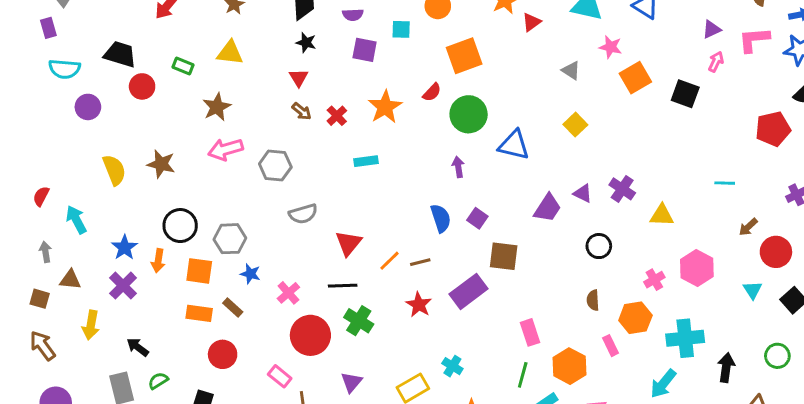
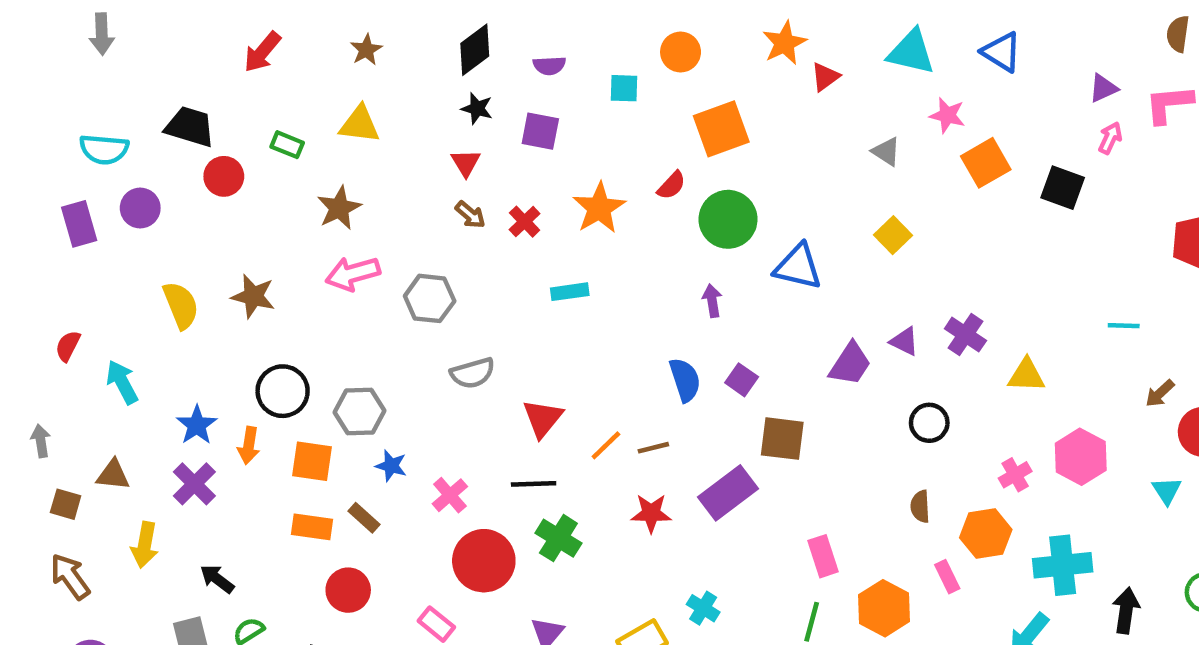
purple rectangle: (48, 28) -> (79, 224), moved, size x1.4
purple square: (365, 50) -> (540, 131), moved
gray arrow: (45, 252) -> (41, 441), moved
red star: (419, 305) -> (651, 513), turned -30

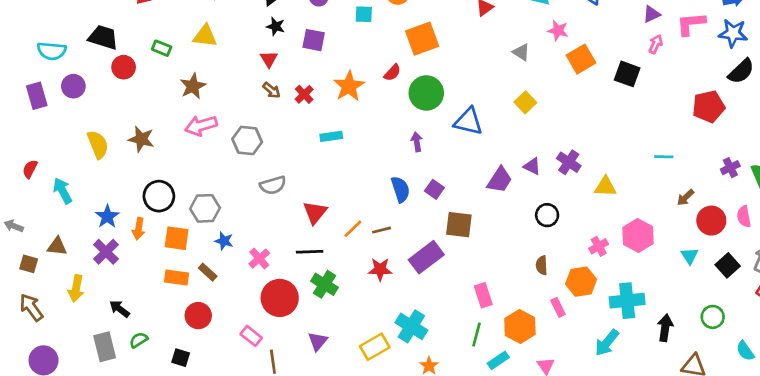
gray arrow: (41, 441) -> (14, 226), turned -60
cyan cross: (703, 608) -> (411, 326), size x1.6

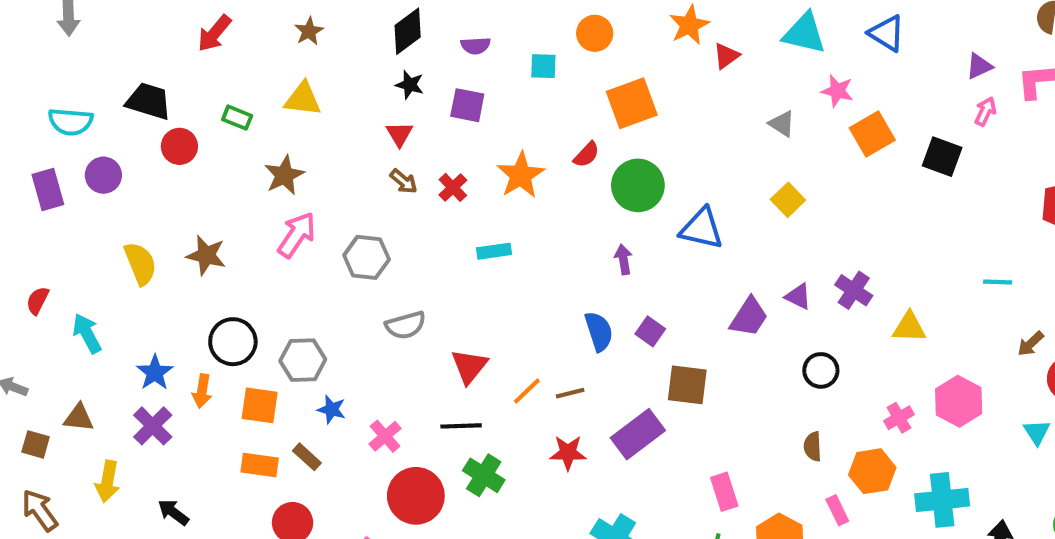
pink arrow: (201, 126) -> (297, 235), turned 140

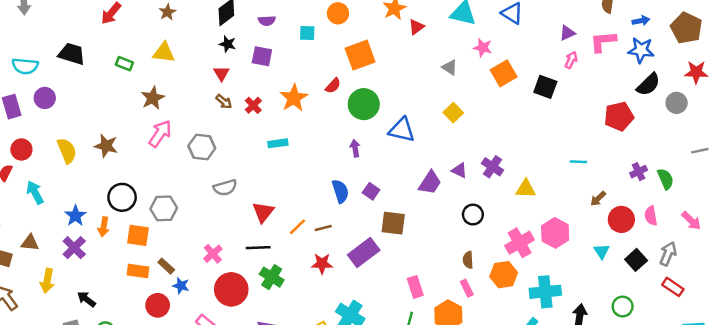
red circle: (179, 146) -> (21, 149), moved
blue star: (332, 409) -> (181, 286), moved
pink cross: (899, 418) -> (520, 243), size x1.6
pink rectangle: (837, 510) -> (467, 288), moved

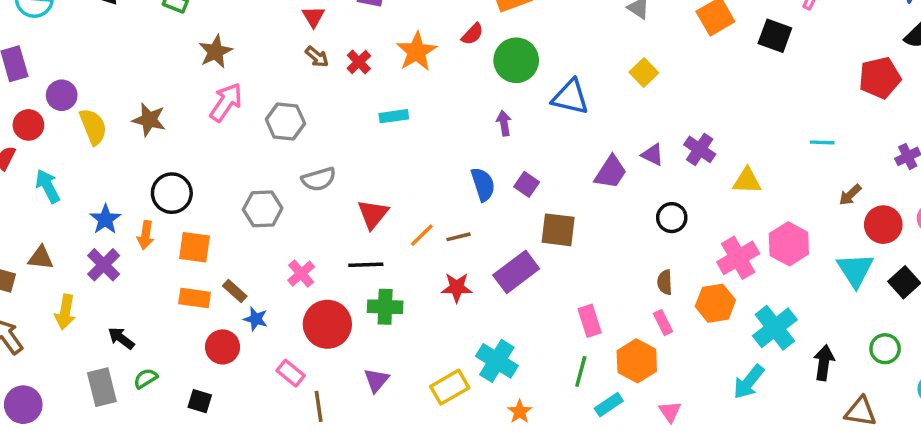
purple circle: (45, 98) -> (62, 95), moved
gray hexagon: (164, 208) -> (263, 209), moved
cyan triangle: (602, 251) -> (855, 270), size x1.6
green cross: (272, 277) -> (385, 307), turned -30
cyan cross: (545, 292) -> (775, 328), turned -32

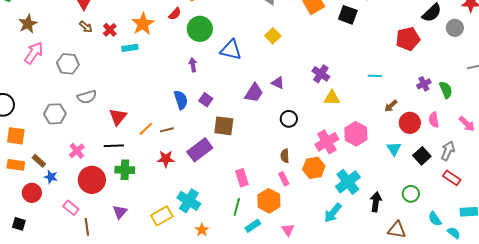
cyan rectangle: (394, 116) -> (130, 48), moved
purple cross: (700, 149) -> (321, 74), moved
cyan triangle: (855, 270) -> (394, 149), size x0.7

